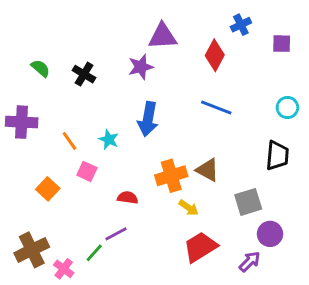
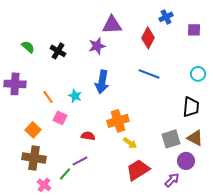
brown triangle: (208, 170) -> (195, 138), moved
brown cross: (32, 250) -> (34, 158), moved, turned 35

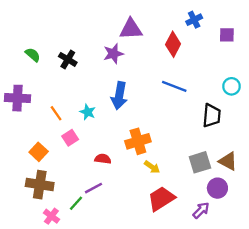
black trapezoid: (191, 107) -> (212, 116), moved
pink square: (60, 118) -> (70, 138), turned 32

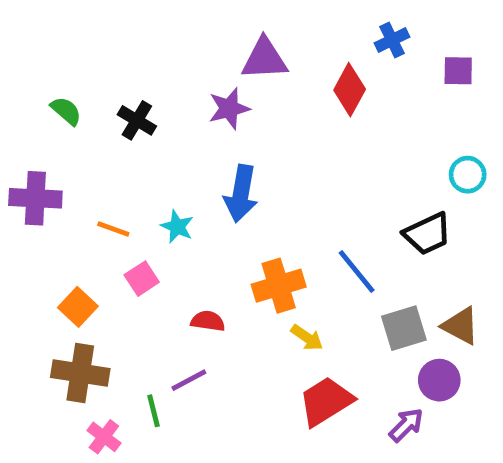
blue line: (174, 86) -> (357, 271), moved, turned 30
orange line: (56, 113) -> (113, 229), turned -35
black trapezoid: (212, 116) -> (427, 234), turned 60
green line: (76, 203) -> (153, 411), turned -56

